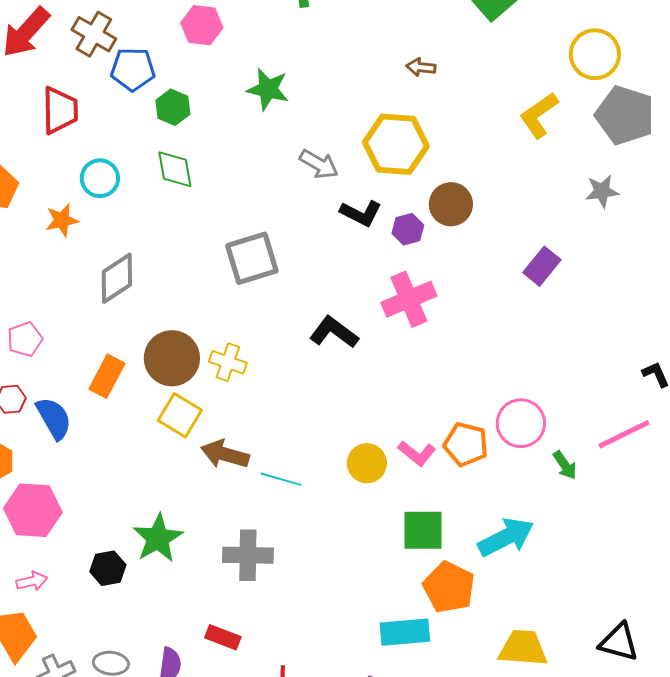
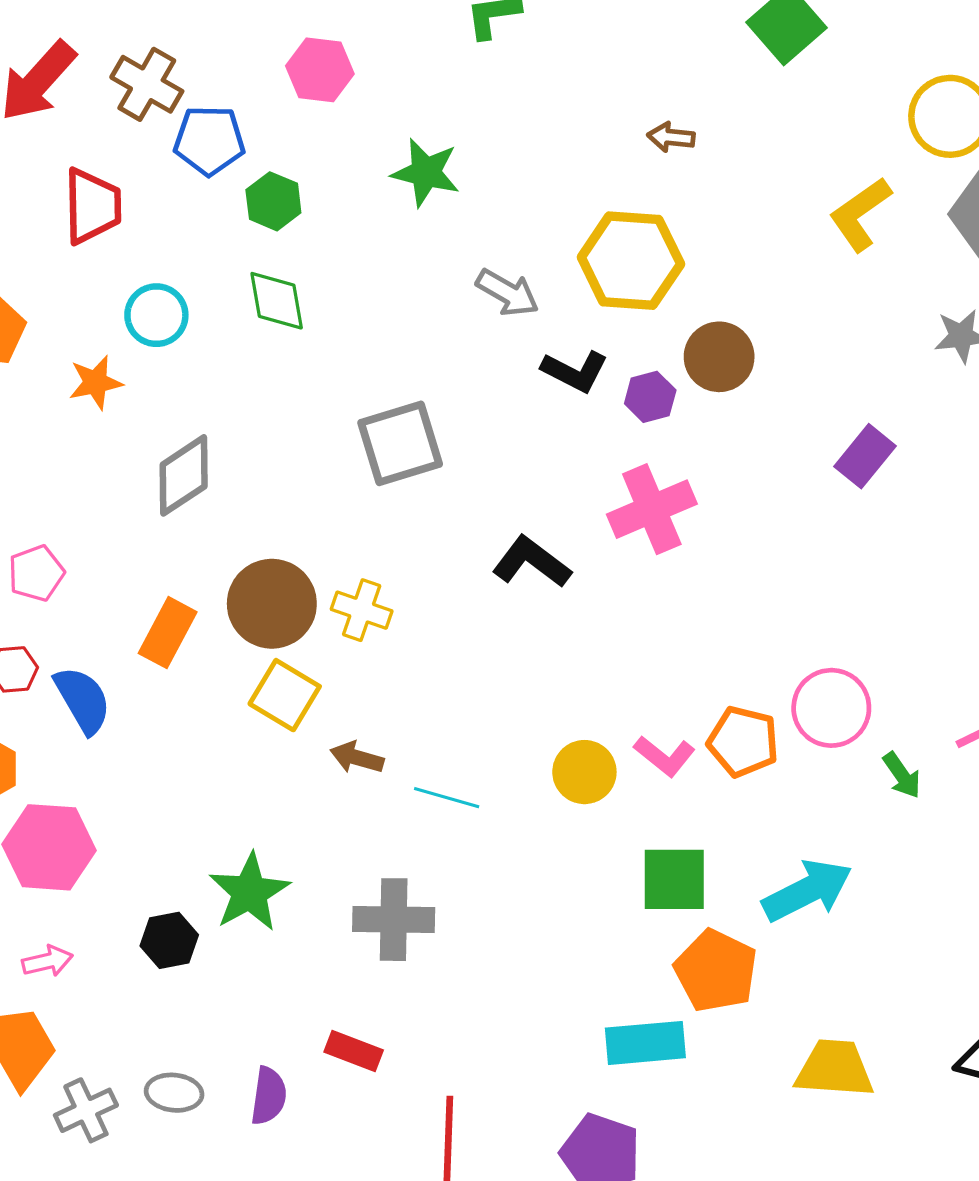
brown arrow: (225, 454) -> (357, 758), size x0.7

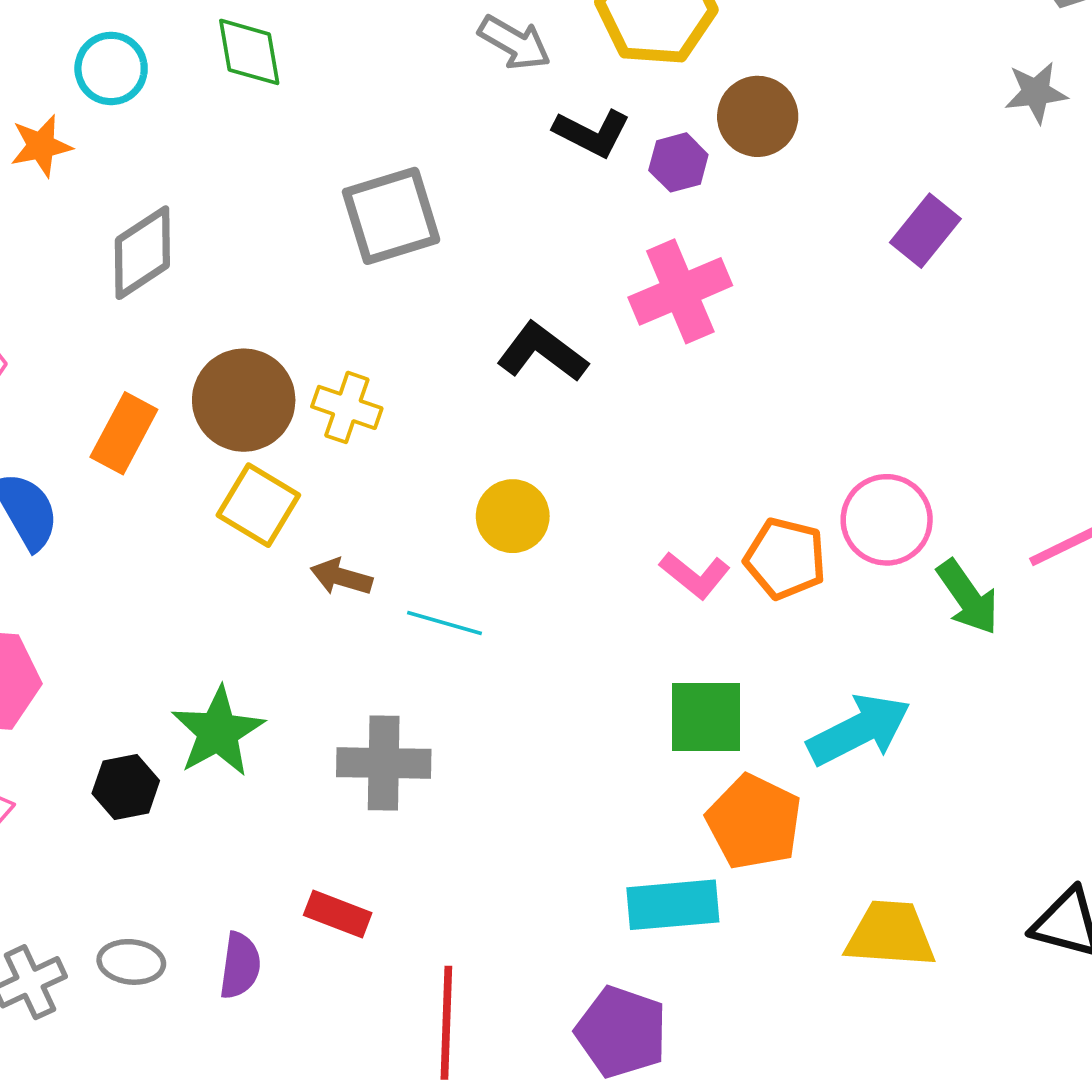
yellow circle: (584, 772) -> (513, 516), moved
green arrow: (902, 775) -> (968, 597), size x1.4

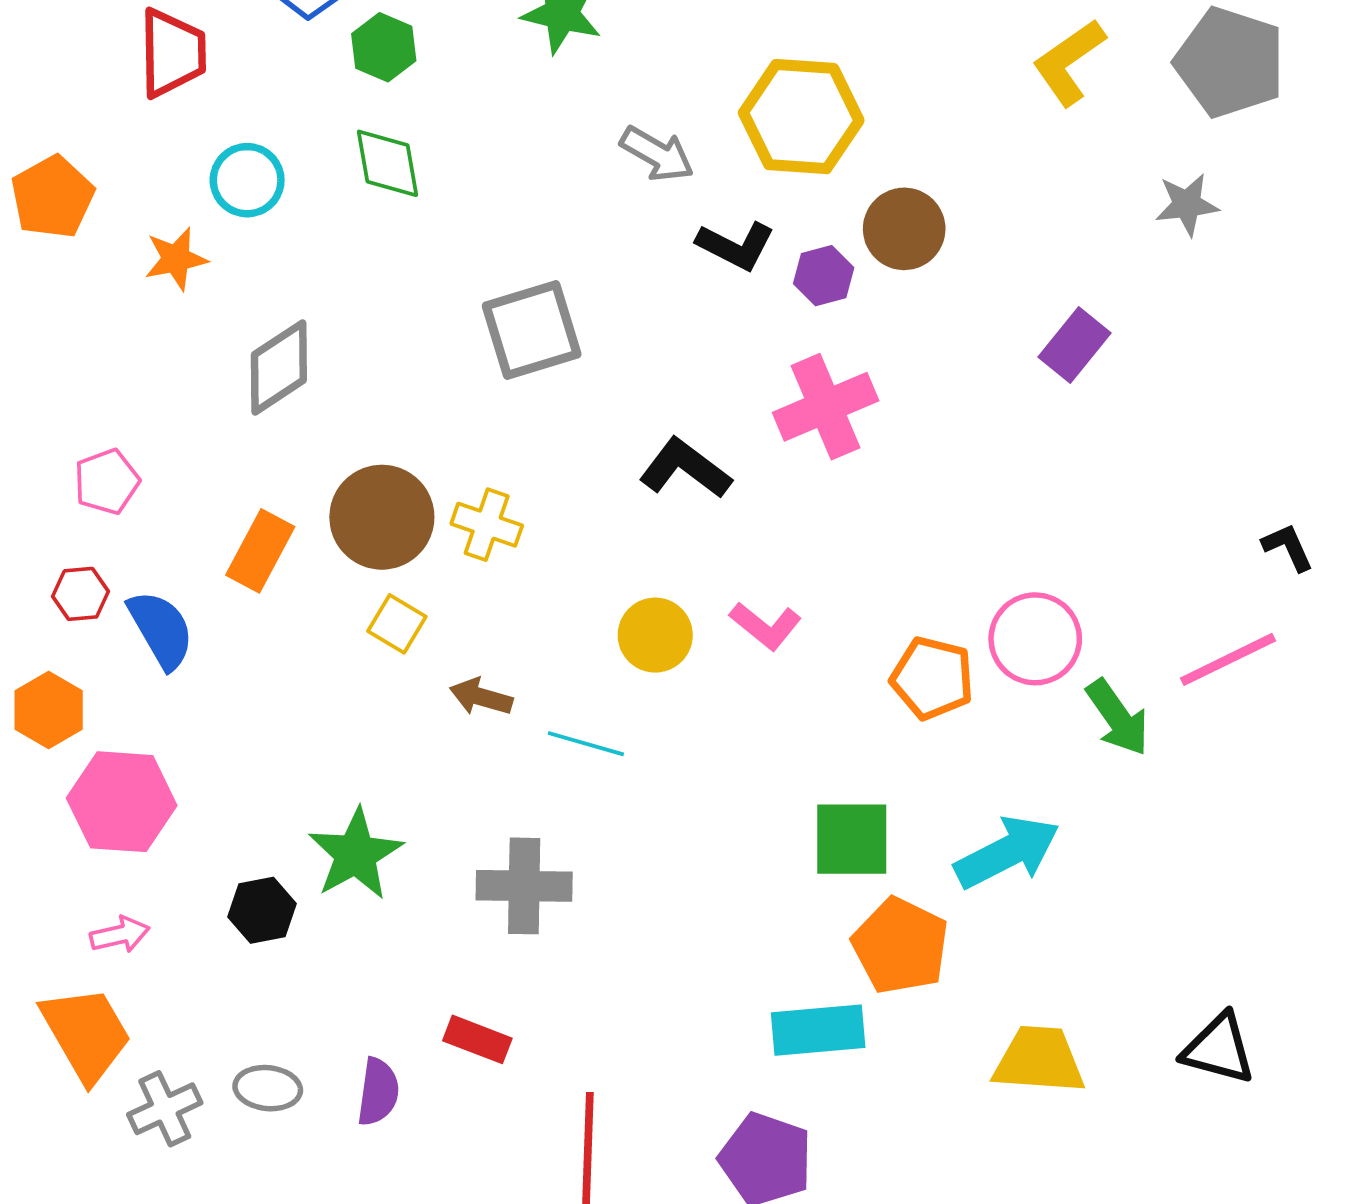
yellow square: (258, 505) -> (397, 624), size x0.7
pink L-shape: (695, 575) -> (766, 626), moved

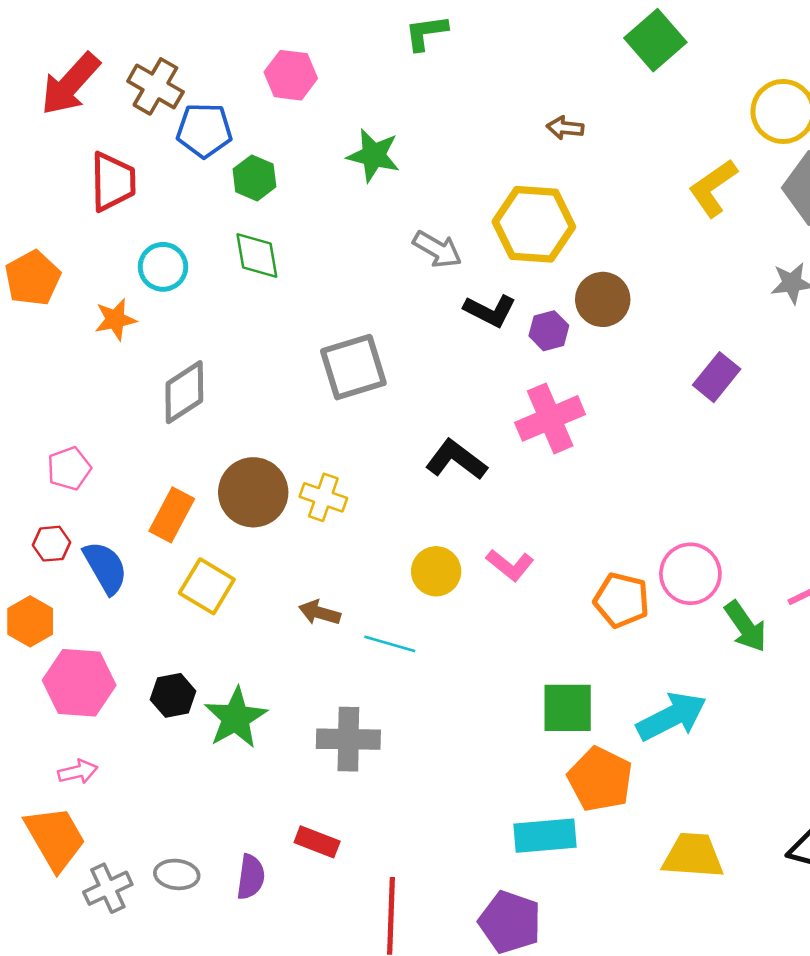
yellow square: (397, 624) -> (207, 586), moved, size x1.4
black hexagon: (262, 910) -> (173, 695), moved

